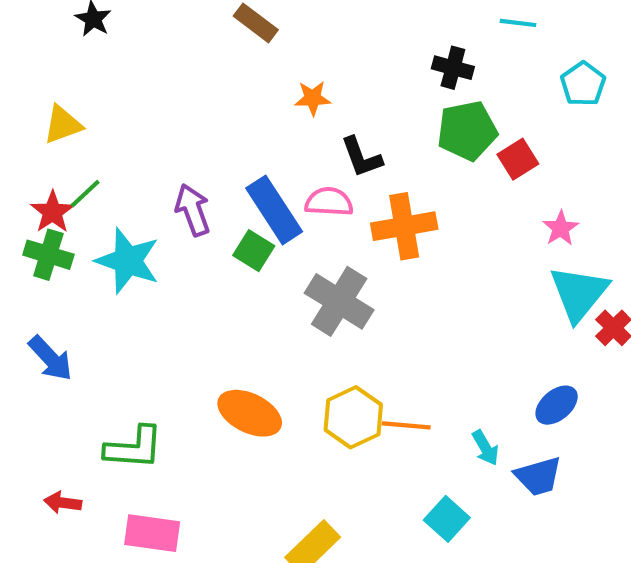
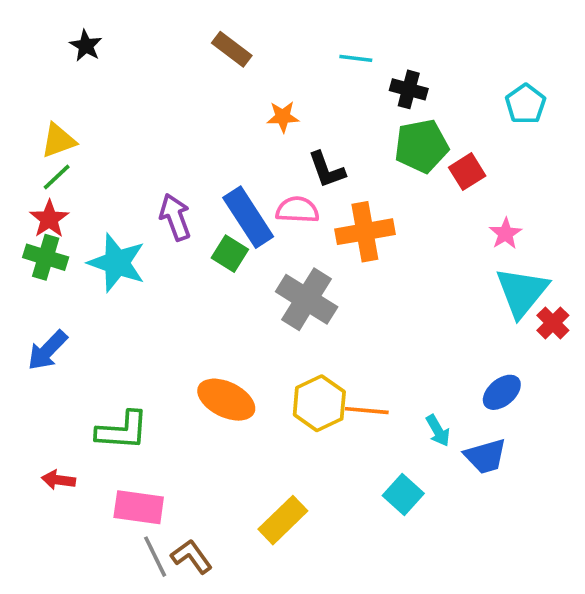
cyan line: (518, 23) -> (356, 58), moved
green line: (85, 194) -> (57, 177), moved
blue arrow: (51, 358) -> (47, 350), turned 87

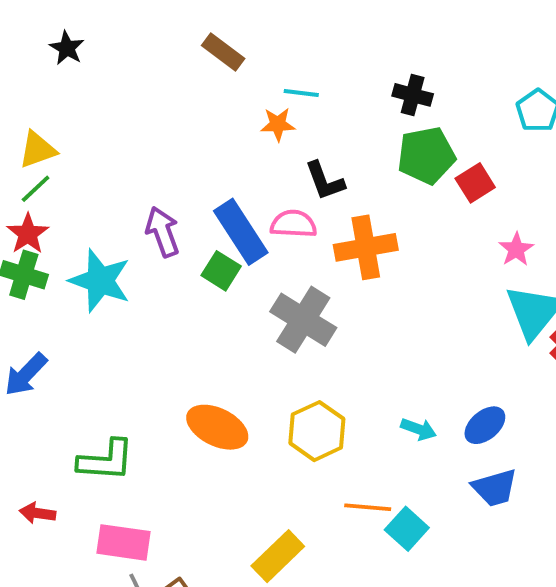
cyan line: (356, 58) -> (301, 93), moved
blue ellipse: (502, 392) -> (485, 425), moved
orange line: (367, 411) -> (368, 507), moved
cyan arrow: (438, 431) -> (419, 429), moved, turned -40

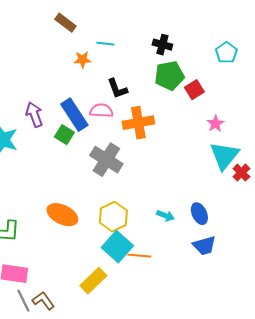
orange star: (278, 124) -> (82, 60), moved
blue ellipse: (485, 425) -> (199, 214), turned -75
cyan square: (407, 529) -> (117, 247), moved, size x1.4

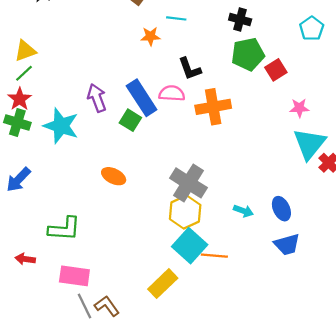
pink star: (215, 124) -> (299, 108), turned 30
gray cross: (106, 160) -> (189, 183), moved
orange ellipse: (62, 215) -> (114, 176), moved, size x0.7

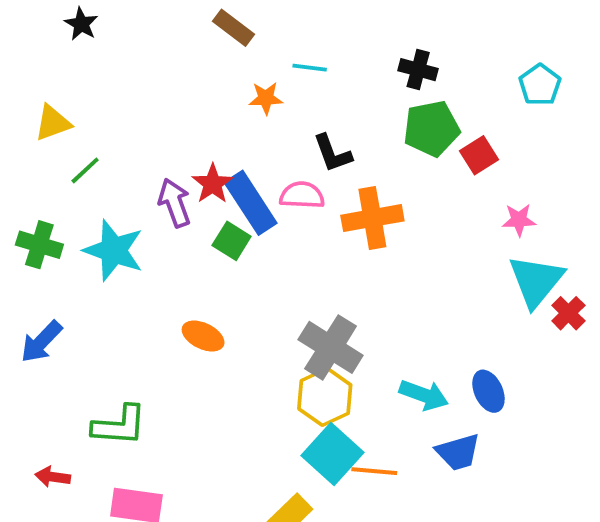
green line: (24, 73) -> (85, 170), moved
red star: (20, 99) -> (213, 184), moved
cyan arrow: (243, 211) -> (424, 395), size x1.4
blue trapezoid: (287, 244) -> (458, 452), moved

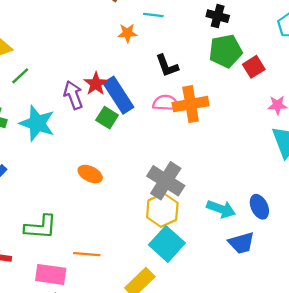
pink semicircle: (302, 195) -> (166, 103), moved
orange line: (374, 471) -> (87, 254), moved

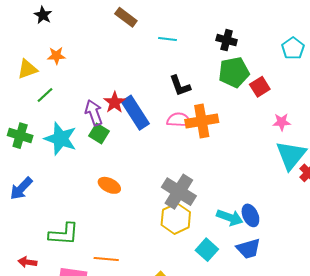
orange star: (127, 33) -> (56, 56), moved
green square: (107, 118) -> (99, 133), moved
blue ellipse: (259, 207) -> (250, 215), moved
cyan square: (167, 244) -> (207, 250), moved, size x0.7

